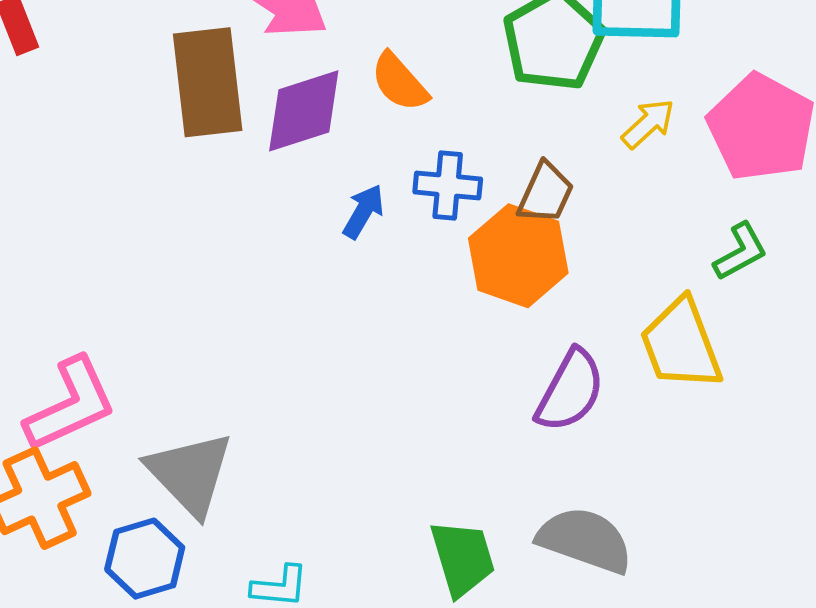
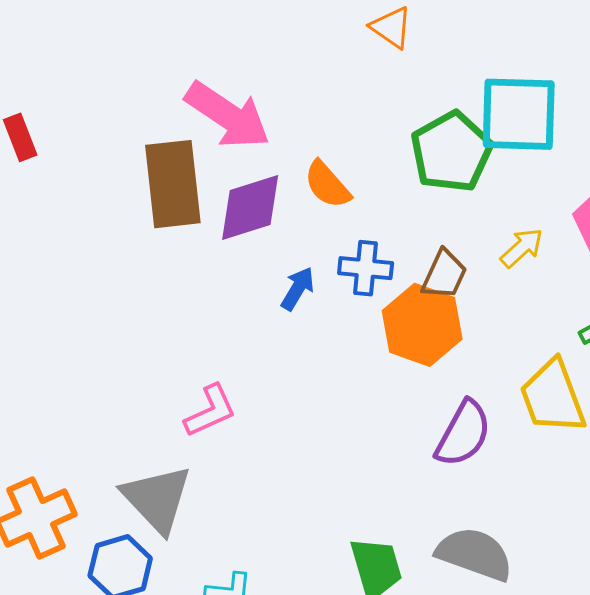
yellow arrow: (648, 124) -> (522, 248), moved
pink L-shape: (71, 405) -> (210, 411), moved, size x0.7

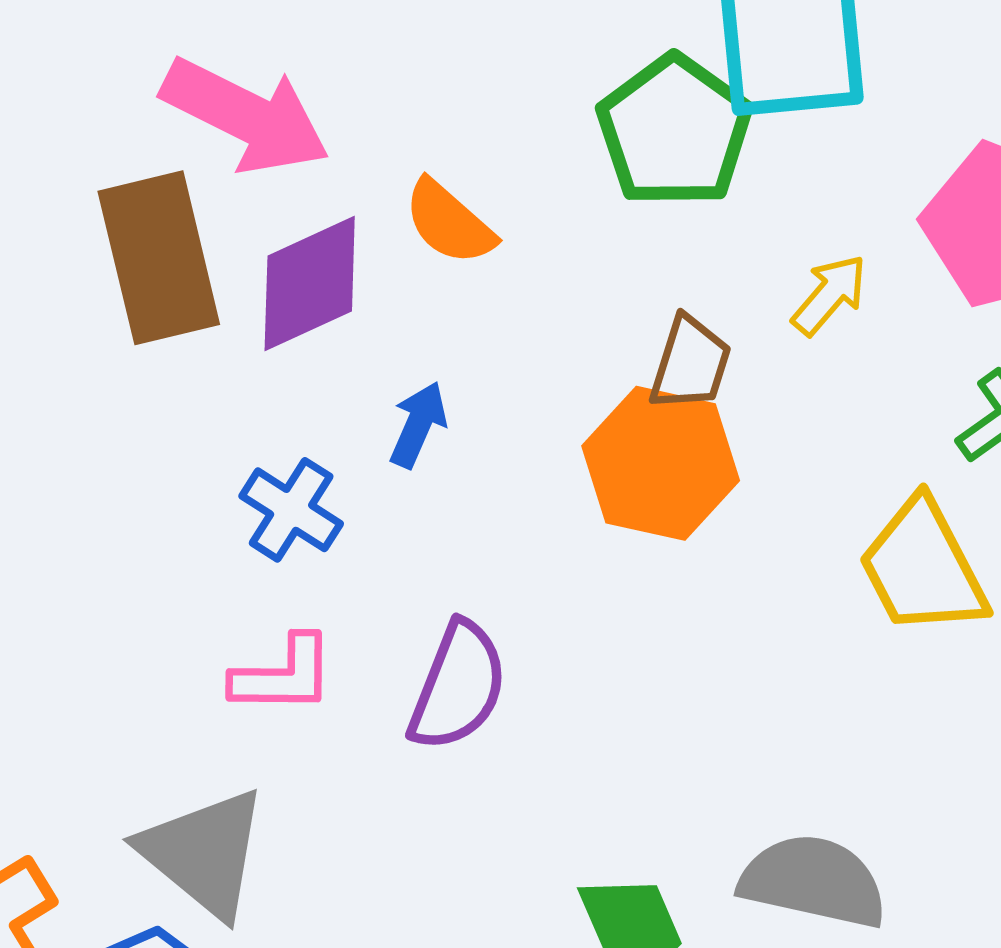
blue cross: (366, 268) -> (291, 510), moved, turned 34
pink L-shape: (210, 411) -> (283, 675), turned 32
purple semicircle: (463, 434) -> (458, 686), moved

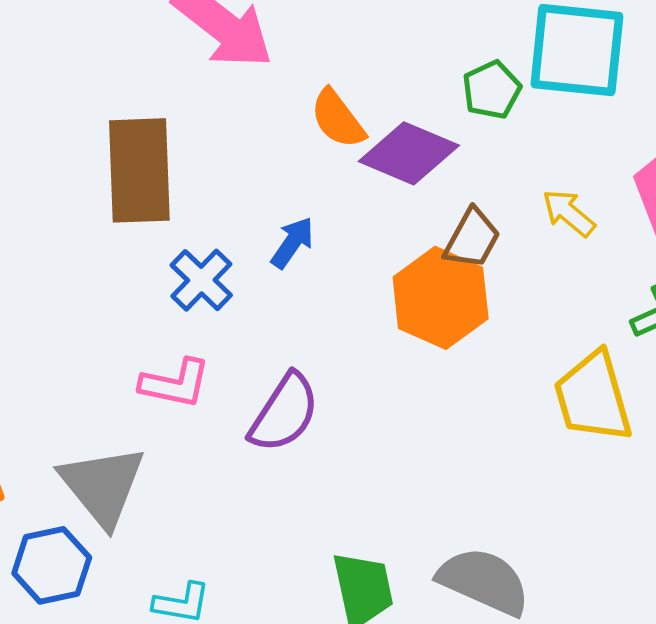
green pentagon: (674, 131) -> (492, 90), size x0.6
brown rectangle: (159, 258) -> (139, 170), moved
purple diamond: (310, 283) -> (409, 153), moved, turned 36
yellow arrow: (829, 295) -> (569, 213), turned -102

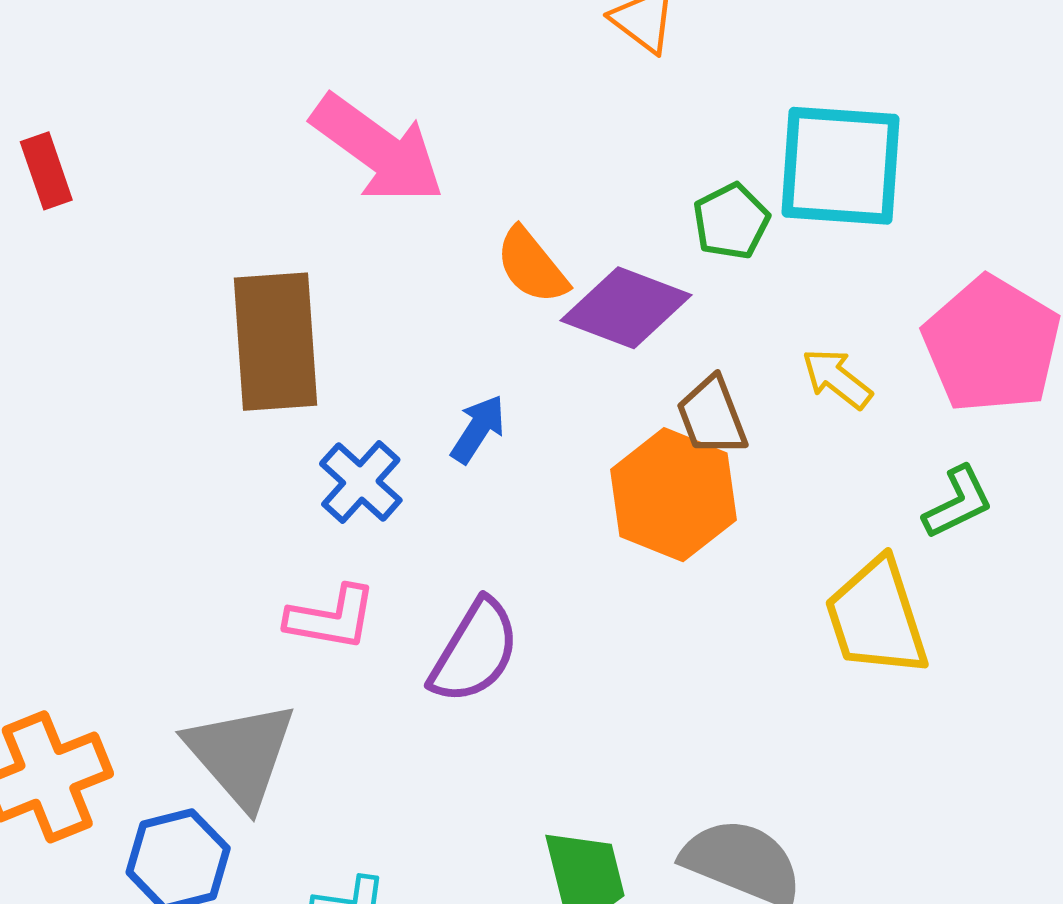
brown trapezoid: (472, 239) -> (712, 416), turned 132

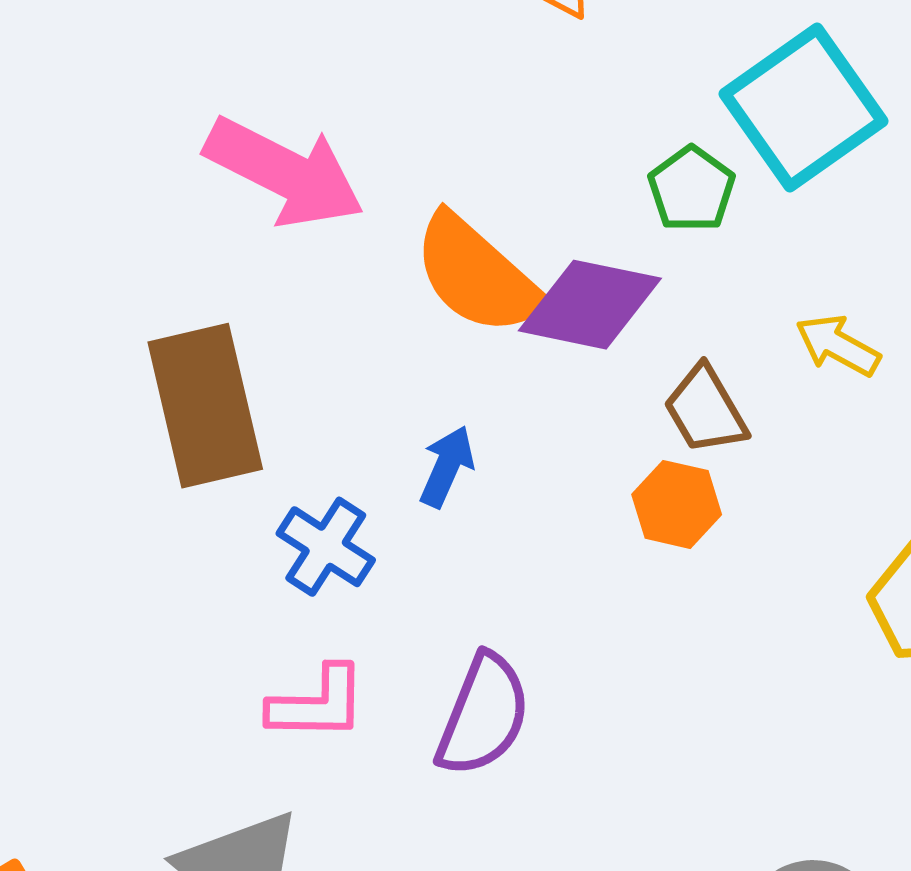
cyan square: (841, 166) -> (804, 107), turned -30
orange semicircle: (532, 266) -> (477, 275), size x1.5
orange hexagon: (674, 495) -> (677, 504), size x0.6

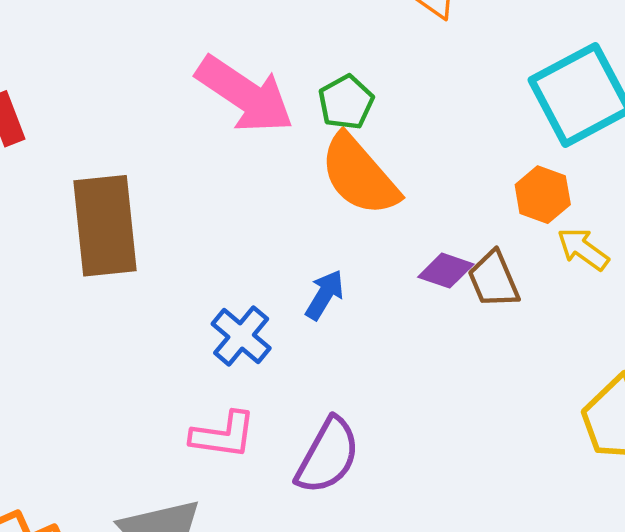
green pentagon: (692, 189) -> (346, 102), moved
purple diamond: (590, 305) -> (446, 271), moved, size x0.6
brown rectangle: (205, 406) -> (105, 226), moved
orange hexagon: (677, 504) -> (543, 195), moved

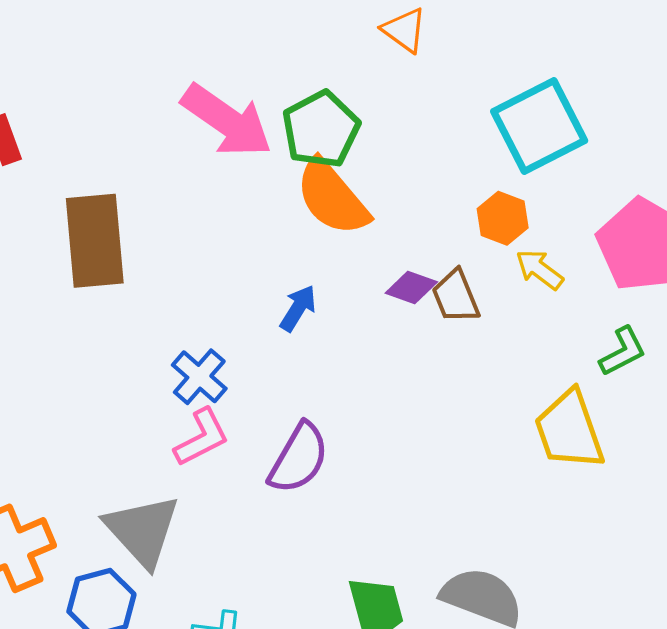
green pentagon: (346, 102) -> (321, 129), size x1.5
blue cross: (241, 336) -> (199, 377), moved
pink L-shape: (223, 435) -> (202, 437), turned -36

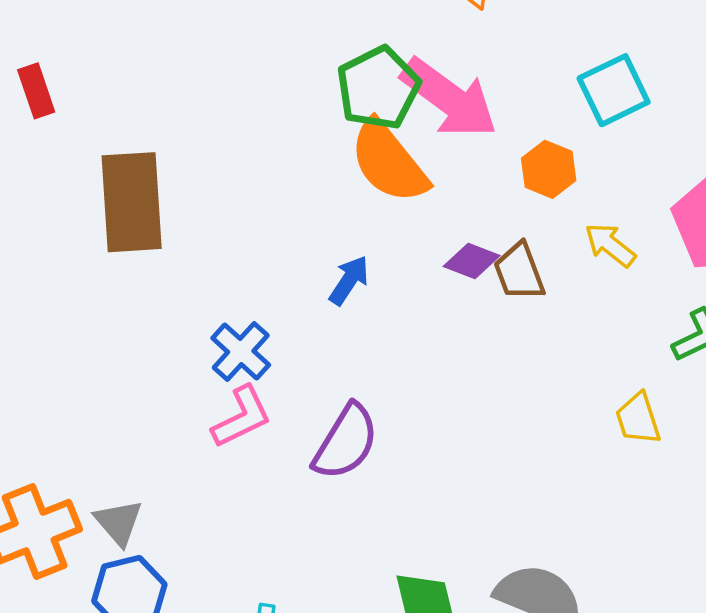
pink arrow: (227, 121) -> (449, 98), moved
cyan square: (539, 126) -> (614, 90), size x0.7
orange hexagon: (503, 218) -> (549, 169), moved
yellow trapezoid: (569, 430) -> (638, 419), size x0.6
gray triangle: (142, 531) -> (119, 522), moved, size x0.6

